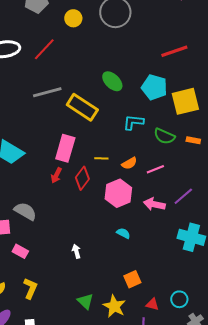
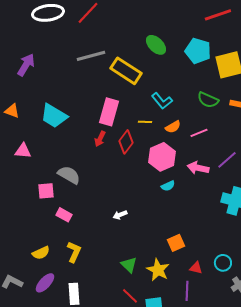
cyan L-shape: (133, 122) -> (162, 101), moved, turned -135
cyan semicircle: (123, 233) -> (168, 186), moved, turned 128
white arrow: (76, 251) -> (120, 215), turned -96

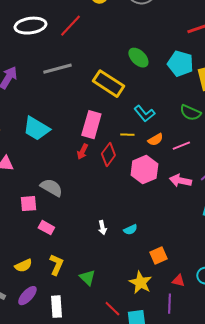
gray line: (91, 56) -> (57, 69), moved
cyan semicircle: (168, 186) -> (130, 230), moved
white arrow: (120, 215) -> (102, 228), turned -80
green triangle: (129, 265) -> (87, 278), moved

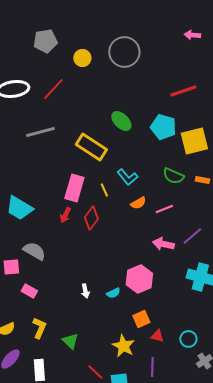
cyan trapezoid: (36, 129) -> (19, 208), moved
yellow line: (127, 135) -> (104, 190), moved, turned 64
pink hexagon: (144, 170) -> (139, 279), moved
red triangle: (178, 281) -> (157, 336), moved

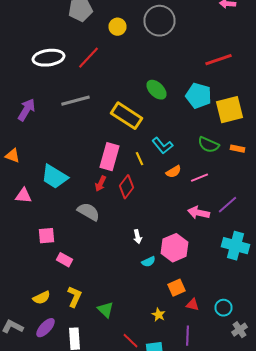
gray semicircle: (34, 251) -> (88, 212), moved
white arrow: (85, 291) -> (138, 237), moved
yellow star: (123, 346) -> (158, 315), size x0.6

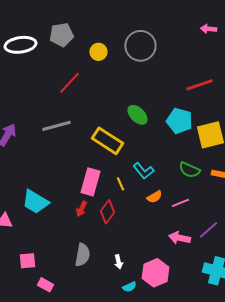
white ellipse: (48, 58) -> (20, 45), moved
gray semicircle: (88, 212) -> (82, 255), moved, turned 70

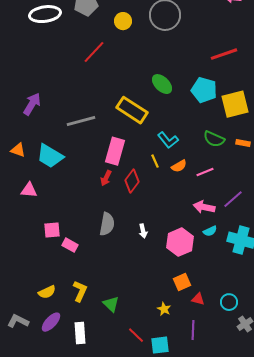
gray line: (56, 126) -> (81, 121), moved
yellow line: (120, 184) -> (155, 161), moved
cyan trapezoid: (35, 202) -> (50, 156), moved
pink rectangle: (45, 285) -> (70, 245), moved
cyan semicircle: (129, 287) -> (210, 231), moved

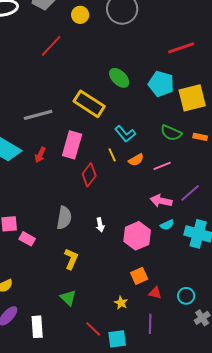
red arrow: (106, 178) -> (40, 155), moved
yellow L-shape: (80, 291) -> (71, 259), moved

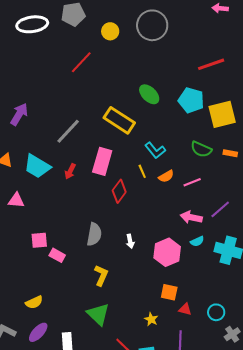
gray line: (38, 115) -> (68, 131), turned -32
orange square: (139, 276) -> (169, 292), turned 36
green triangle: (68, 298) -> (98, 314), size x1.4

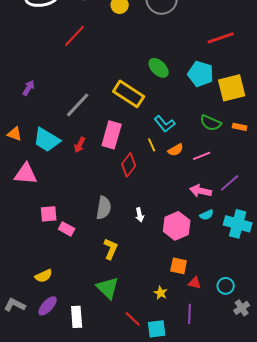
red line: (81, 62) -> (75, 36), moved
purple arrow: (19, 114) -> (29, 88), size x0.7
pink triangle: (16, 200) -> (26, 174), size x1.4

